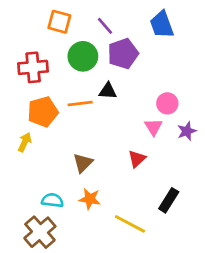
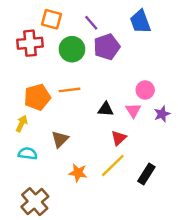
red cross: (33, 67) -> (30, 43), moved
black triangle: (108, 91) -> (106, 109), moved
brown triangle: (83, 163) -> (60, 139), moved
cyan semicircle: (52, 200) -> (28, 154), moved
yellow line: (130, 224) -> (113, 166), moved, turned -72

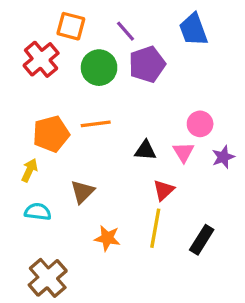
red cross: (30, 43) -> (41, 59), turned -35
yellow line: (113, 166) -> (155, 228), turned -36

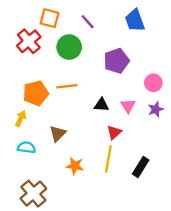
purple pentagon: (147, 64) -> (116, 61), moved
pink circle: (200, 124) -> (153, 83), moved

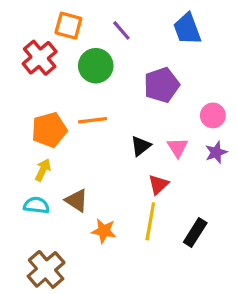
black triangle: (101, 105) -> (141, 146), turned -42
yellow arrow: (21, 119) -> (43, 170), moved
brown triangle: (58, 134) -> (77, 200), moved, turned -42

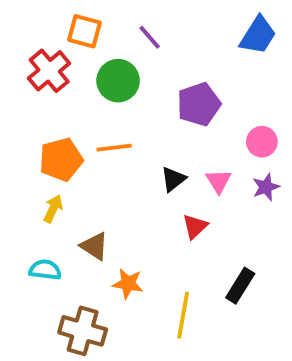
blue trapezoid: (187, 29) -> (258, 35), moved, turned -128
cyan semicircle: (36, 205) -> (45, 270), moved
yellow line: (150, 221) -> (183, 315), moved
brown cross: (46, 269) -> (83, 331), moved, turned -33

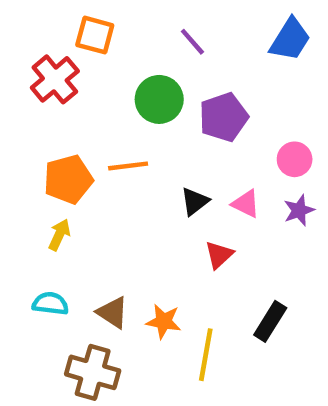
purple line: (150, 37) -> (192, 42), moved
green circle: (118, 81) -> (159, 99), moved
pink triangle: (219, 181) -> (246, 204), turned -32
brown triangle: (94, 246) -> (113, 312), moved
orange star: (128, 284) -> (164, 321), moved

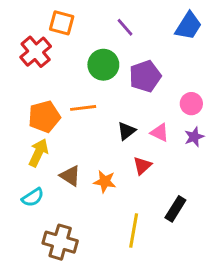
yellow arrow: (59, 235) -> (38, 153), size x1.4
cyan semicircle: (50, 304) -> (33, 197), turned 140
brown triangle: (113, 312) -> (70, 176), moved
orange star: (164, 321) -> (105, 181), moved

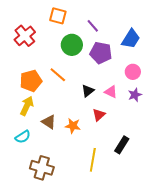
orange square: (62, 23) -> (58, 16), moved
blue trapezoid: (188, 26) -> (131, 39), moved
purple line: (125, 27) -> (93, 26), moved
purple pentagon: (145, 76) -> (101, 53), turned 30
orange line: (83, 108) -> (58, 75), turned 48

